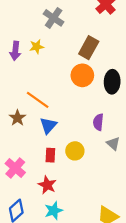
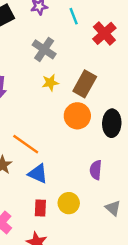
yellow star: (37, 47) -> (50, 83), moved
blue triangle: (48, 125) -> (38, 174), turned -48
gray triangle: (113, 143) -> (113, 208), moved

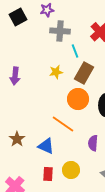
cyan line: (74, 16) -> (75, 51), moved
gray cross: (44, 49) -> (60, 31), moved, turned -30
orange line: (26, 144) -> (63, 124), moved

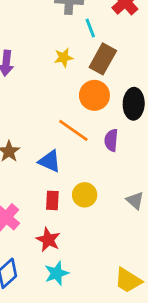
purple semicircle: (93, 143) -> (111, 140), moved

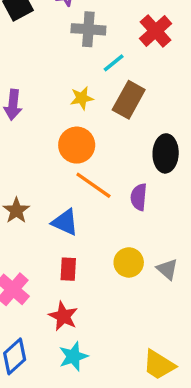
cyan line: (90, 28) -> (114, 63), turned 72
orange circle: (94, 95) -> (77, 145), moved
yellow circle: (85, 195) -> (129, 262), moved

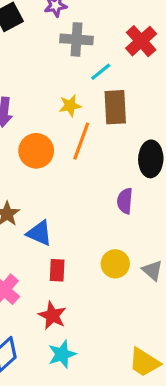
brown rectangle: (129, 100) -> (115, 107), turned -32
orange circle: (77, 145) -> (36, 151), moved
orange line: (93, 185) -> (81, 141), moved, turned 75
blue triangle: (65, 222) -> (39, 233), moved

